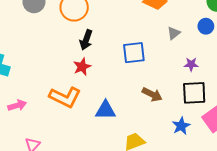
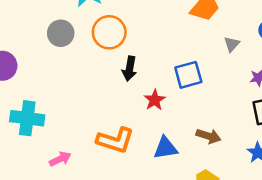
red star: (82, 67) -> (155, 100), moved
brown arrow: (152, 94) -> (208, 136), moved

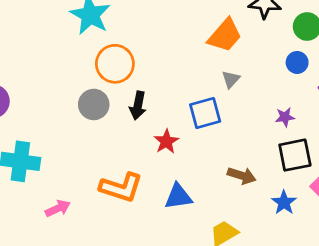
gray circle: (61, 33) -> (94, 104), moved
gray triangle: (232, 44) -> (231, 79), moved
brown arrow: (208, 136) -> (242, 176), moved

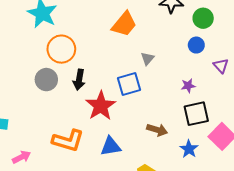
orange trapezoid: (225, 35) -> (124, 24), moved
red star: (166, 142) -> (101, 106), size x1.6

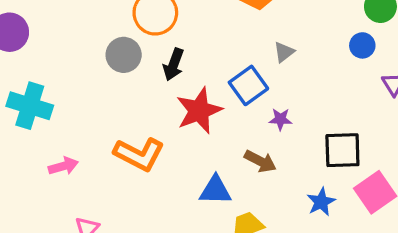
blue square: (129, 84) -> (248, 85), turned -30
purple star: (188, 86) -> (280, 119), moved
brown arrow: (157, 130) -> (260, 161), moved
blue triangle: (111, 146) -> (215, 190), moved

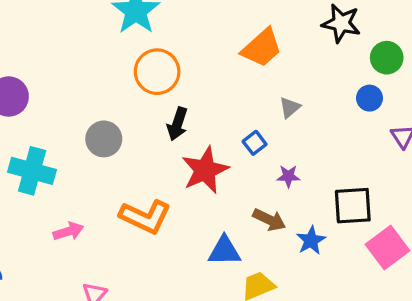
gray circle: (124, 55) -> (104, 139), moved
blue square: (248, 85) -> (255, 143), size x0.6
blue star: (321, 202) -> (311, 240), moved

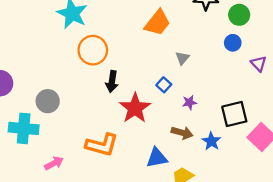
gray circle: (104, 139) -> (48, 101), moved

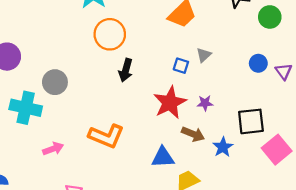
blue circle: (233, 43) -> (258, 63), moved
blue square: (164, 85) -> (181, 66), moved, turned -32
red star: (135, 108) -> (170, 103), moved

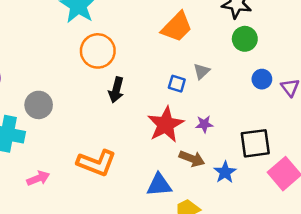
green circle: (270, 17) -> (245, 39), moved

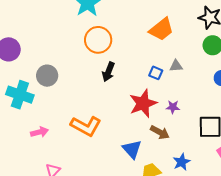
gray triangle: (202, 71) -> (176, 66), turned 32
blue star: (225, 172) -> (182, 162), moved
blue triangle: (159, 185) -> (132, 149), turned 45

